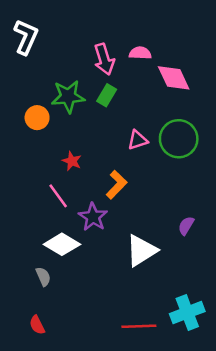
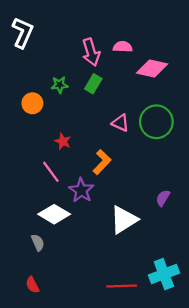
pink diamond: (174, 78) -> (152, 69), turned -52
green star: (68, 97) -> (60, 85), size x0.6
pink triangle: (138, 140) -> (120, 123), turned 42

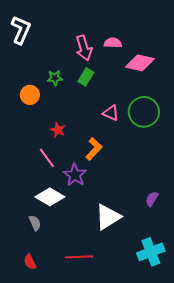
purple semicircle: (163, 198) -> (152, 199), moved
white triangle: (124, 220) -> (108, 217), moved
red line: (122, 286) -> (79, 257), moved

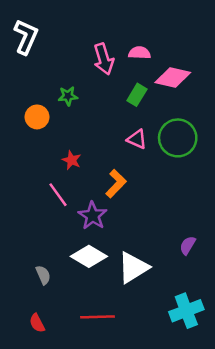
green rectangle: (86, 77) -> (137, 95), moved
white diamond: (50, 197) -> (89, 256), moved

